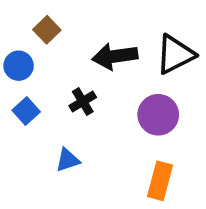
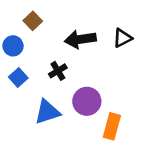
black triangle: (175, 54) -> (122, 38), size x0.7
purple circle: (158, 115) -> (87, 101), moved
blue triangle: (68, 160) -> (47, 112), size x1.5

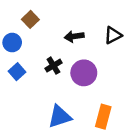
black arrow: (80, 39) -> (74, 36), size x0.7
purple circle: (87, 101) -> (84, 73), moved
blue triangle: (47, 112) -> (60, 117), moved

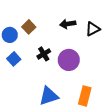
brown square: (30, 19) -> (29, 27), moved
black arrow: (74, 36) -> (68, 24), moved

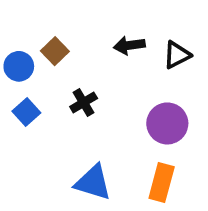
purple circle: (69, 60) -> (167, 123), moved
blue triangle: (49, 96) -> (93, 182), turned 35

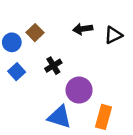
purple circle: (167, 123) -> (79, 90), moved

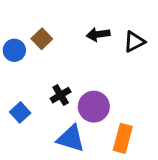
black cross: (53, 66) -> (61, 95), moved
blue square: (17, 72) -> (20, 112), moved

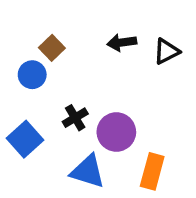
blue circle: (14, 50) -> (32, 75), moved
blue square: (20, 112) -> (25, 139), size x1.4

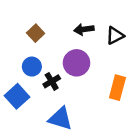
blue circle: (32, 75) -> (32, 67), moved
purple circle: (116, 132) -> (76, 63), moved
orange rectangle: (152, 171) -> (117, 88), moved

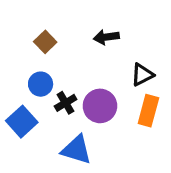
black triangle: (115, 36) -> (142, 75), moved
purple circle: (76, 63) -> (100, 106), moved

